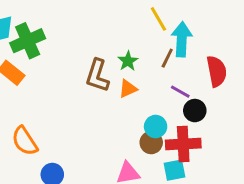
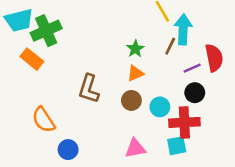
brown L-shape: (97, 76) -> (89, 89), moved
purple line: (180, 92) -> (192, 68), moved, turned -54
brown circle: (151, 143) -> (131, 100), moved

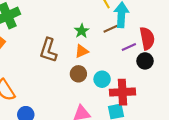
brown line: (170, 46) -> (111, 29), turned 40
brown L-shape: (89, 89) -> (48, 50), moved
black circle: (195, 93) -> (145, 61), moved

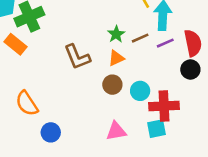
brown line: (111, 29) -> (140, 38), moved
purple line: (129, 47) -> (165, 43), moved
brown L-shape: (48, 50) -> (77, 57), turned -40

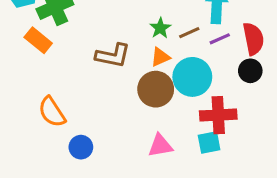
brown L-shape: (77, 57) -> (113, 56), turned -56
brown circle: (112, 85) -> (156, 89), size x1.5
cyan circle: (140, 91) -> (192, 77), moved, size x1.6

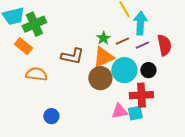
orange triangle: (160, 57) -> (103, 57), size x1.6
black circle: (250, 71) -> (148, 70), moved
orange semicircle: (52, 112) -> (36, 74), moved, turned 130
pink triangle: (160, 146) -> (119, 111), moved

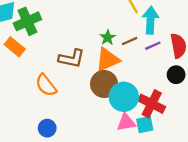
cyan circle: (124, 70) -> (124, 97), moved
black circle: (148, 70) -> (176, 75), moved
orange semicircle: (36, 74) -> (46, 85), moved, turned -135
red cross: (141, 95) -> (152, 104), turned 30

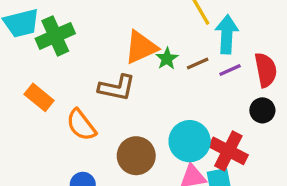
orange rectangle: (15, 47) -> (39, 97), moved
orange triangle: (108, 60) -> (141, 47), moved
brown circle: (104, 84) -> (136, 156), moved

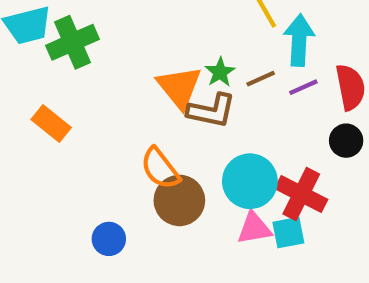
orange triangle: (141, 47) -> (179, 87), moved, turned -45
brown L-shape: (117, 88) -> (211, 111), moved
orange semicircle: (81, 125) -> (160, 168), moved

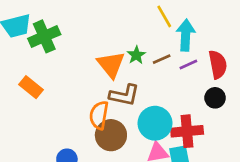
brown L-shape: (211, 111) -> (124, 95), moved
orange semicircle: (160, 168) -> (99, 115), turned 48
red cross: (301, 194) -> (187, 131), turned -32

